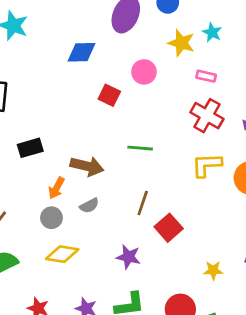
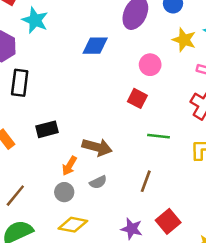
red square: (109, 95) -> (137, 98), moved
green line: (140, 148) -> (159, 136), moved
red square: (169, 228) -> (168, 221), moved

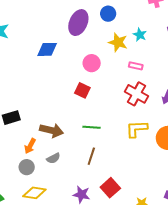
green line: (159, 136) -> (91, 127), moved

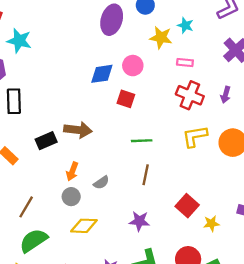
blue diamond: (47, 49) -> (102, 74), moved
brown arrow: (52, 130) -> (78, 130), moved
red square: (110, 188) -> (187, 206), moved

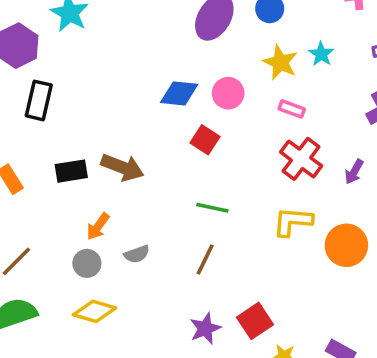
pink rectangle: (185, 63) -> (292, 109), moved
purple star: (139, 221) -> (205, 328), moved, turned 30

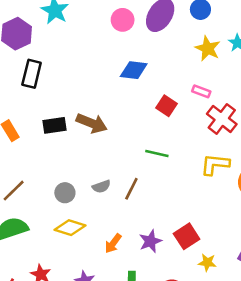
pink circle: (228, 93) -> (123, 20), moved
pink rectangle: (292, 109) -> (201, 91), moved
red square: (205, 140) -> (166, 106), moved
orange arrow: (98, 226) -> (113, 243), moved
brown line: (205, 259) -> (131, 189), moved

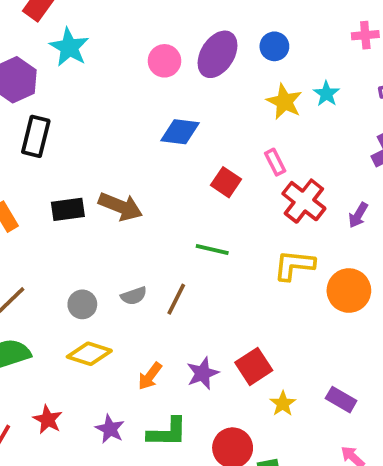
pink rectangle: (201, 91) -> (275, 162), turned 42
yellow star: (207, 263) -> (283, 404), turned 30

